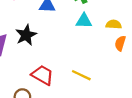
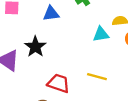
cyan triangle: (84, 21) -> (101, 34), moved

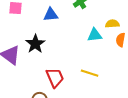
red trapezoid: (59, 83) -> (55, 78), turned 45

